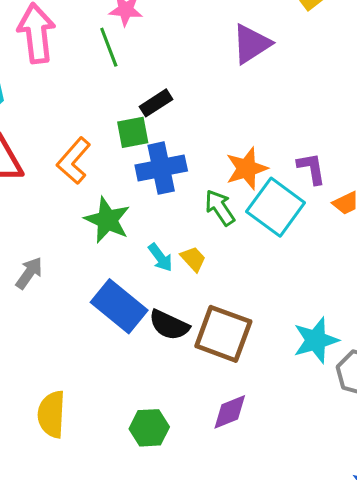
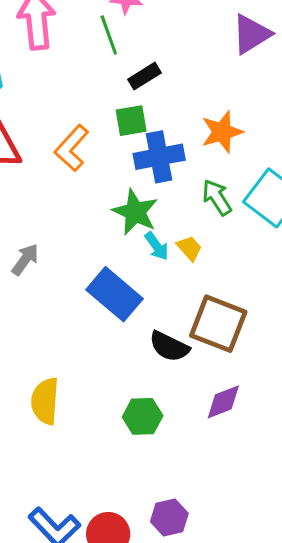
black rectangle: (156, 103) -> (144, 76), moved
orange star: (247, 168) -> (222, 132), moved
green star: (107, 220) -> (135, 212), moved
black semicircle: (169, 325) -> (169, 346), moved

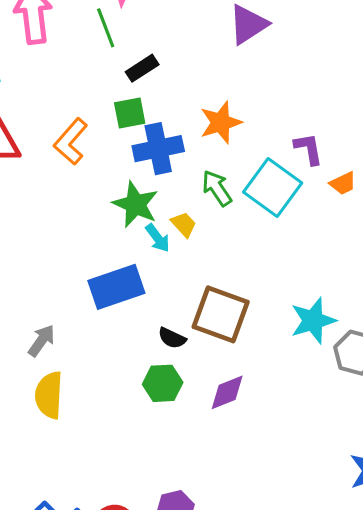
yellow trapezoid: (189, 248) -> (184, 224), moved
gray arrow: (25, 259) -> (41, 341), moved
blue rectangle: (115, 294) -> (116, 287), turned -58
black semicircle: (169, 346) -> (172, 338), size x0.7
green hexagon: (143, 416) -> (163, 383), moved

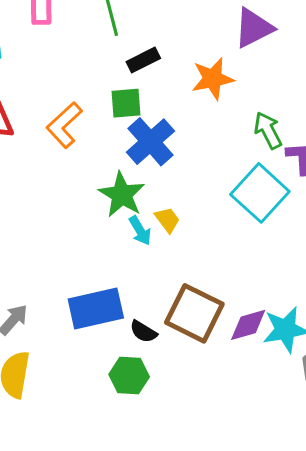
orange star: (221, 122) -> (213, 79), moved
blue cross: (158, 149) -> (150, 142), turned -36
green arrow: (217, 188) -> (268, 130), moved
blue rectangle: (116, 287) -> (96, 308), moved
purple diamond: (227, 392) -> (248, 325), moved

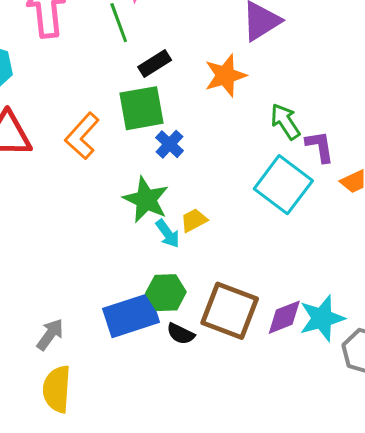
green square: (126, 103) -> (141, 108), size x1.4
blue cross: (150, 142) -> (169, 144), size x0.6
yellow trapezoid: (167, 220) -> (194, 220), turned -76
green hexagon: (129, 376) -> (166, 293), moved

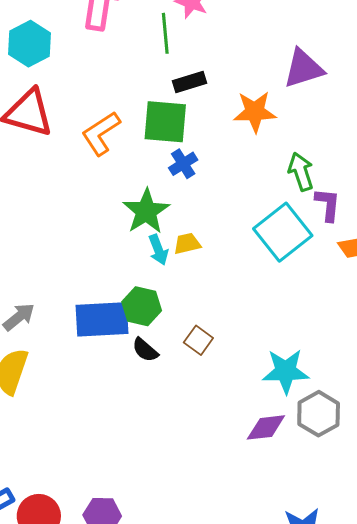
brown square: (230, 311) -> (198, 340), size x0.5
purple diamond: (284, 317) -> (266, 427), moved

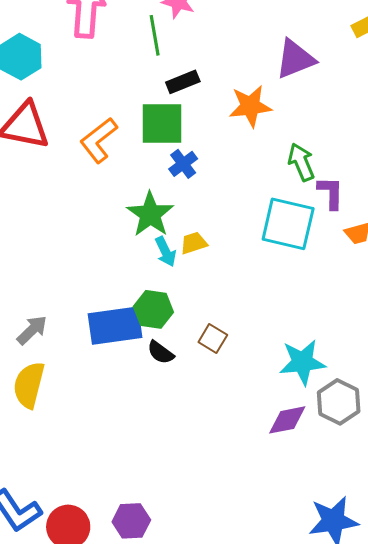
cyan square: (283, 232) -> (288, 224), turned -34

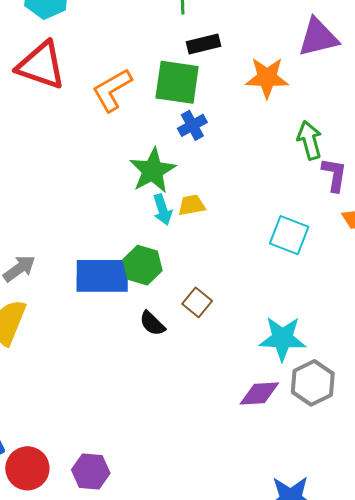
cyan square: (288, 224) -> (289, 235), moved, size x0.7
black semicircle: (161, 352) -> (152, 323), moved

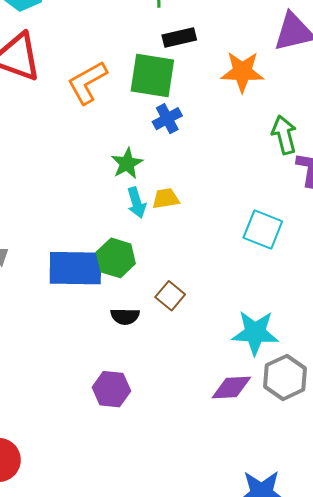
green star: (153, 171) -> (127, 163), size x0.7
black semicircle: (152, 323) -> (125, 316), turned -44
purple hexagon: (91, 472) -> (111, 389), moved

